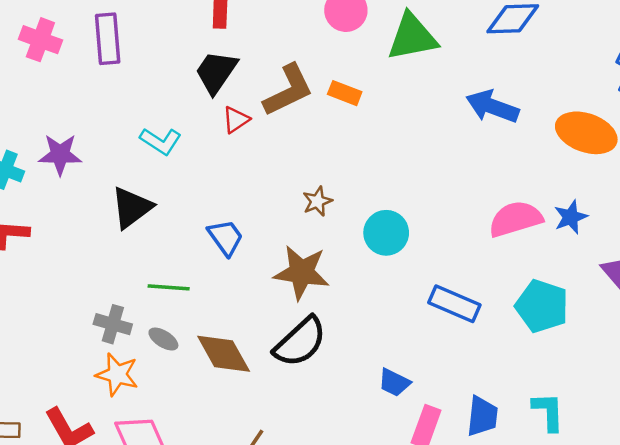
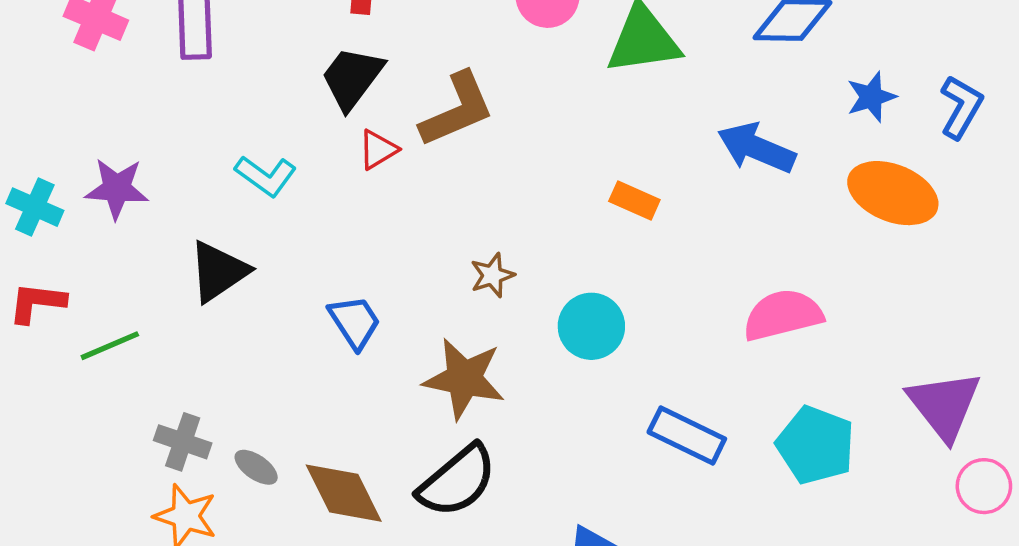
orange rectangle: (345, 93) -> (634, 200), moved
blue star: (571, 217) -> (871, 97), moved
green line: (169, 287) -> (110, 346), moved, turned -30

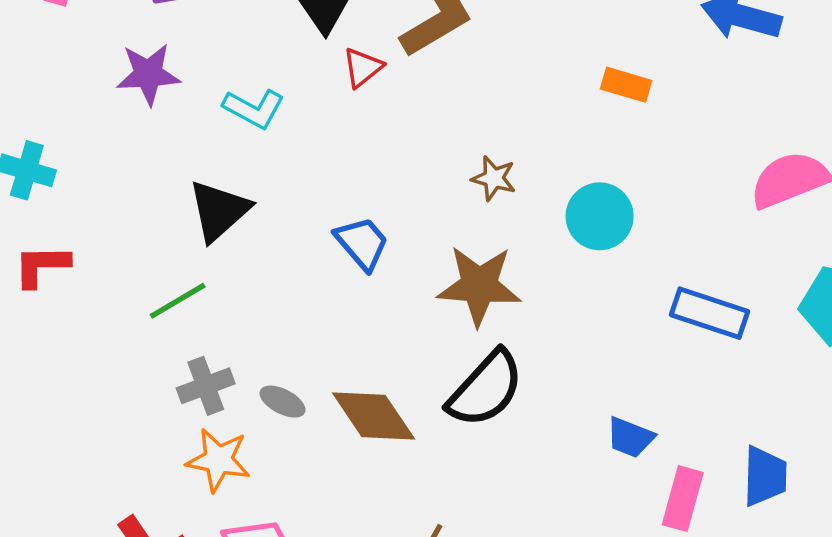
purple star: (117, 189) -> (148, 74), moved
brown star: (492, 275) -> (494, 178), turned -30
green line: (110, 346) -> (178, 301), moved
gray cross: (183, 442) -> (206, 386), turned -32

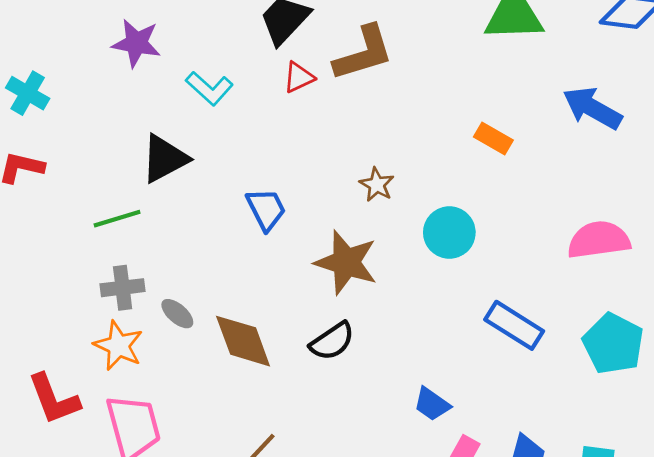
black semicircle: (486, 389) -> (332, 341), size x0.7

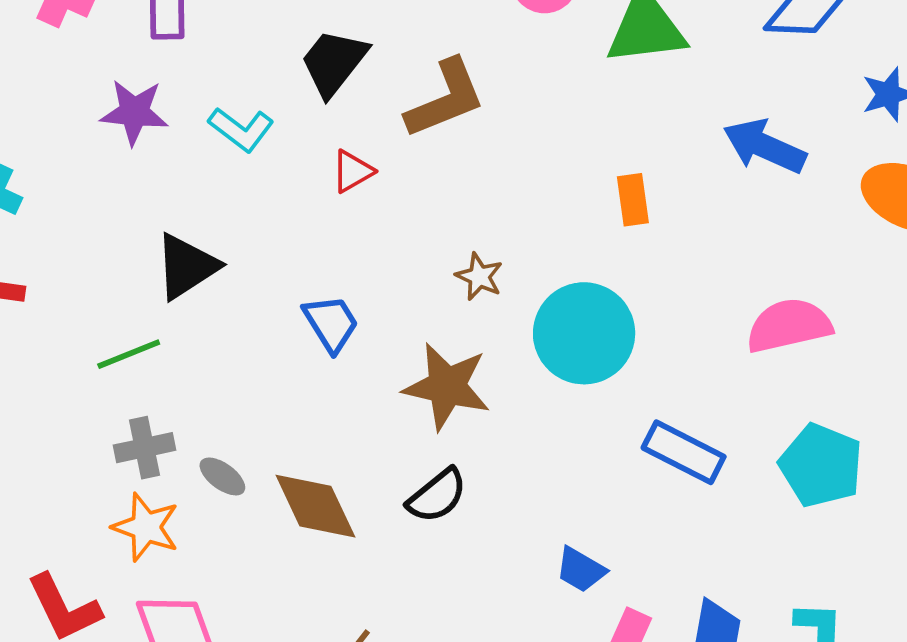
red triangle: (299, 77) -> (352, 171), moved
cyan L-shape: (209, 88) -> (241, 129), moved
orange rectangle: (493, 139) -> (633, 200), turned 57
cyan circle: (449, 233) -> (584, 333), size x1.4

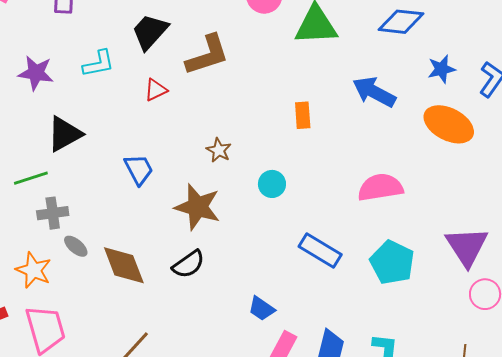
purple star: (134, 112) -> (36, 73), moved
cyan L-shape: (241, 129) -> (99, 64), turned -52
cyan circle: (584, 333) -> (272, 184), size x0.5
gray cross: (144, 448) -> (53, 213), moved

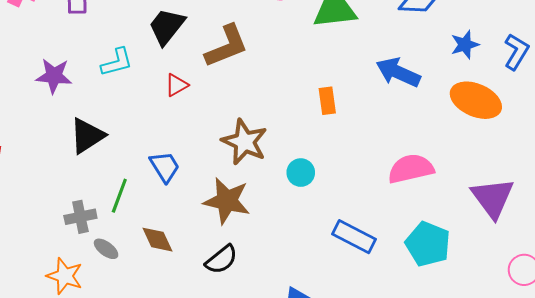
brown star: (219, 150) -> (244, 142), size x1.8
green line: (31, 178) -> (119, 196), moved, turned -48
purple triangle: (467, 247) -> (493, 198), moved
brown diamond: (124, 265) -> (157, 240), moved, size x0.7

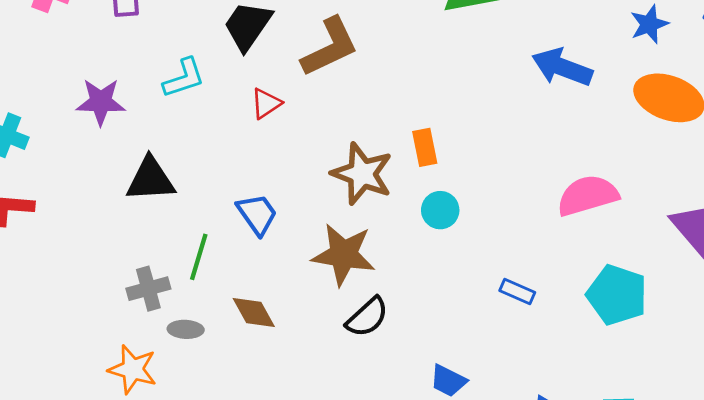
orange rectangle: (327, 101) -> (425, 147), moved
black triangle: (87, 136) -> (150, 179), turned 33
blue rectangle: (354, 237) -> (517, 292), size x0.6
gray ellipse: (106, 249) -> (186, 329), turned -30
black semicircle: (221, 260) -> (367, 317), moved

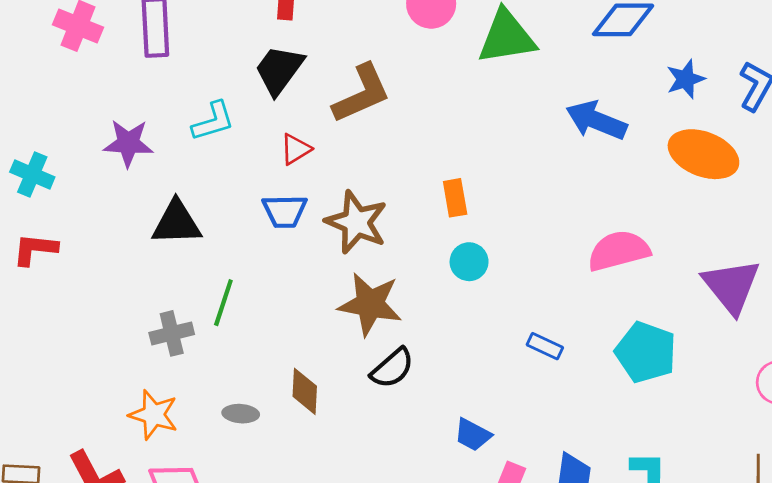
brown star: (362, 174) -> (356, 222), moved
blue trapezoid: (257, 214) -> (285, 211), moved, turned 123
brown diamond: (254, 312) -> (305, 391), moved, turned 30
gray ellipse: (186, 329) -> (241, 414), moved

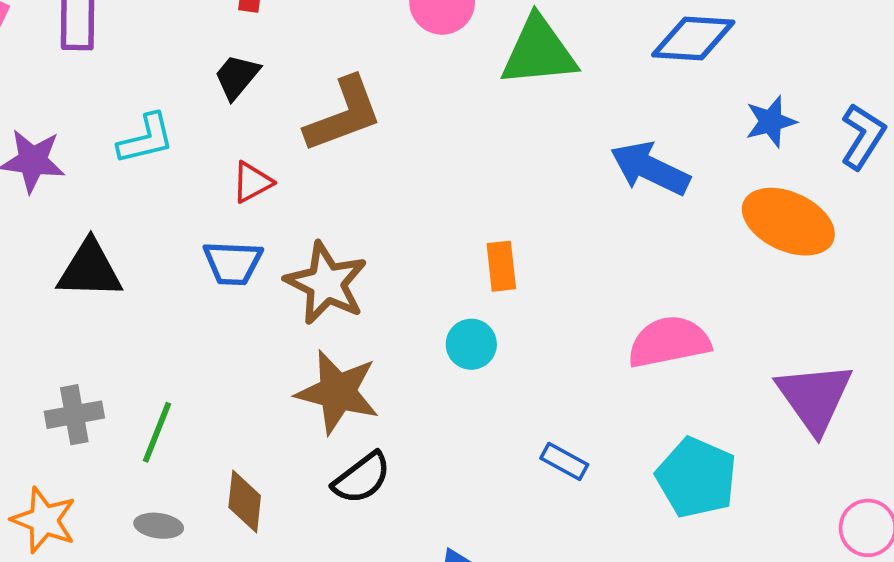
black trapezoid: (279, 70) -> (237, 77), size x0.7
orange rectangle: (455, 198) -> (501, 266), moved
green line: (223, 303) -> (157, 432), moved

